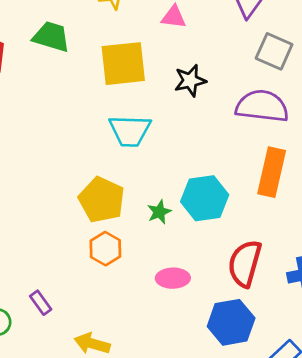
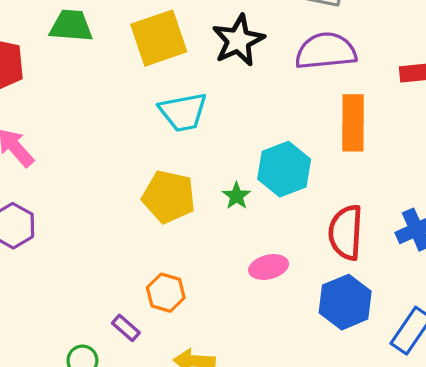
black star: (190, 81) -> (238, 40), size x1.4
orange hexagon: (105, 249) -> (166, 293), moved

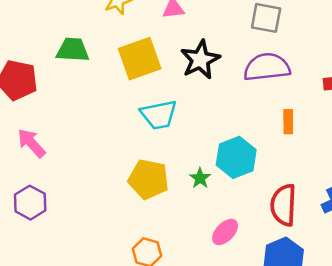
orange rectangle: (353, 123) -> (288, 122), size x0.6
pink ellipse: (269, 267) -> (225, 232), turned -32

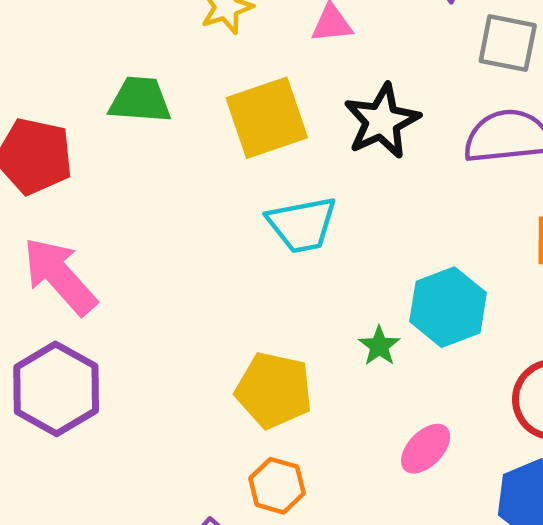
pink arrow: (31, 143) -> (60, 276), size x1.4
yellow pentagon: (148, 179) -> (274, 390), moved
purple hexagon: (30, 203) -> (56, 389), size x1.4

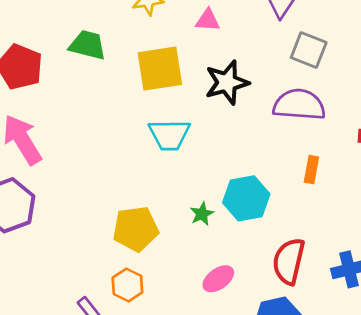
yellow pentagon: (274, 390) -> (136, 229), turned -30

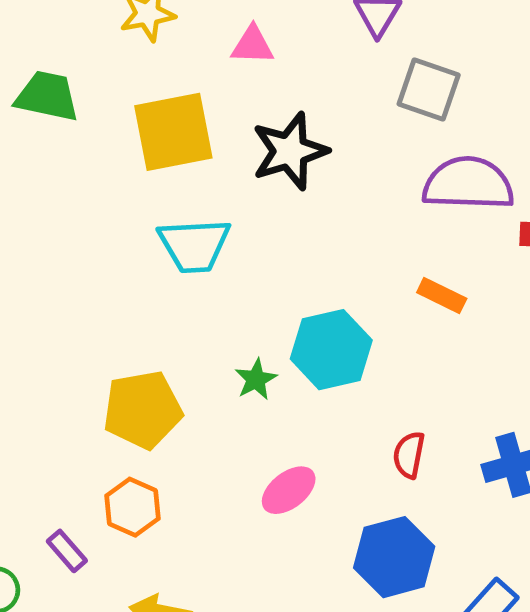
purple semicircle: (299, 105) -> (468, 184), moved
orange rectangle: (311, 170) -> (442, 295), turned -72
red semicircle: (289, 261) -> (409, 455), size x0.6

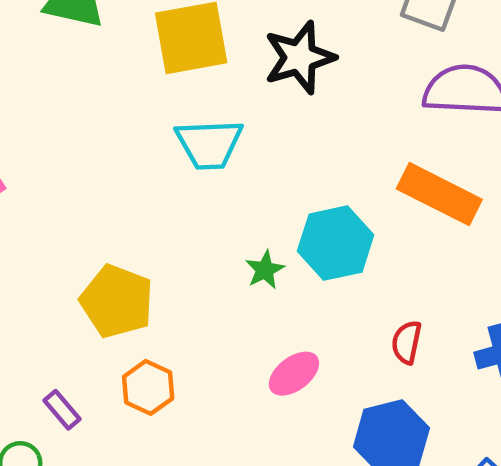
orange rectangle: (442, 295) -> (439, 194), size x1.8
yellow pentagon: (143, 410) -> (117, 301), moved, turned 30
purple rectangle: (67, 551) -> (62, 410), moved

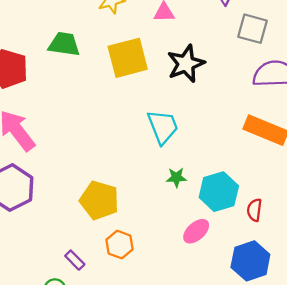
cyan trapezoid: (209, 144) -> (163, 127), moved, turned -105
cyan hexagon: (336, 243) -> (219, 192), moved
green star: (265, 270) -> (176, 177), turned 30

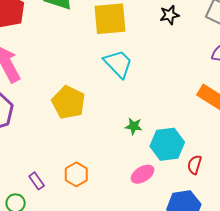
black star: (186, 64) -> (170, 15), moved, size x0.6
cyan trapezoid: (163, 127) -> (118, 64), moved, turned -32
yellow pentagon: (99, 200) -> (69, 102), moved

